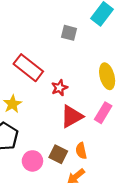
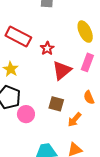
orange semicircle: (81, 151) -> (89, 97), moved
pink circle: (32, 161) -> (26, 114), moved

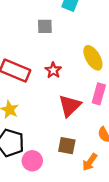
red star: (47, 48) -> (53, 70), moved

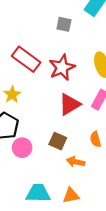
red star: (53, 70) -> (62, 67), size x1.6
orange arrow: (90, 162) -> (76, 162), turned 54

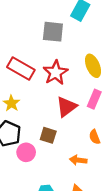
gray square: (64, 24) -> (53, 32), size x1.5
brown square: (58, 141) -> (48, 135), moved

